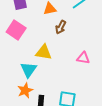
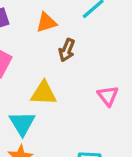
pink triangle: (83, 58) -> (108, 96), turned 48

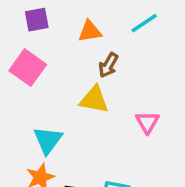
yellow triangle: (44, 93) -> (94, 100), moved

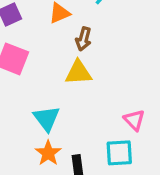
pink triangle: (147, 122) -> (134, 120), moved

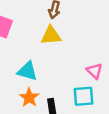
cyan triangle: (47, 119) -> (27, 71), turned -35

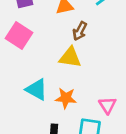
orange star: (29, 98) -> (66, 98), moved, turned 30

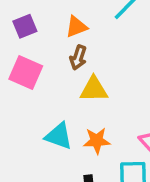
brown arrow: (80, 31) -> (78, 58), moved

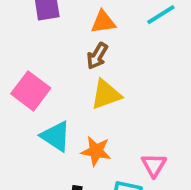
pink square: (26, 73) -> (31, 91), moved
yellow triangle: (94, 89) -> (106, 94), turned -32

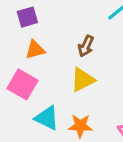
orange triangle: (103, 22) -> (35, 50), moved
brown arrow: (97, 56) -> (86, 46), moved

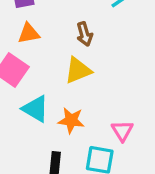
brown arrow: (86, 46) -> (85, 34), turned -45

